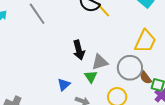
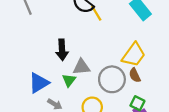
brown semicircle: (146, 78) -> (135, 75), moved
blue triangle: (64, 85) -> (39, 83), size x1.5

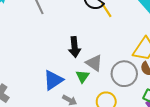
gray triangle: (81, 67) -> (94, 63), turned 42

